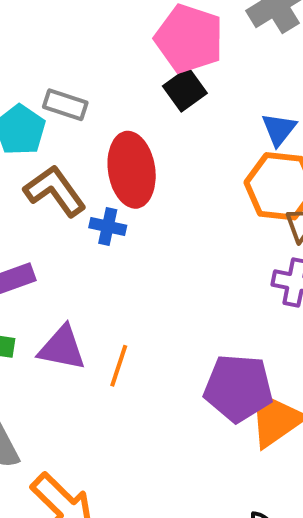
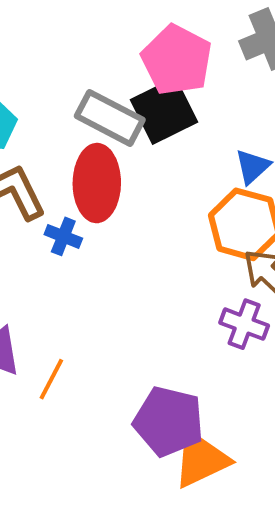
black square: (185, 90) -> (164, 111), size x1.5
gray rectangle: (65, 105) -> (110, 118), moved, size x1.5

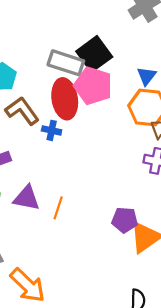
pink pentagon: (177, 60) -> (93, 86), moved
purple pentagon: (169, 421) -> (125, 220), size x0.7

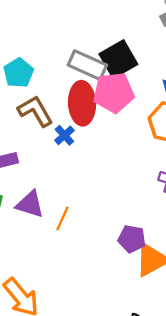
pink pentagon: (93, 86) -> (114, 93), turned -30
blue cross: (52, 130) -> (64, 135), turned 30

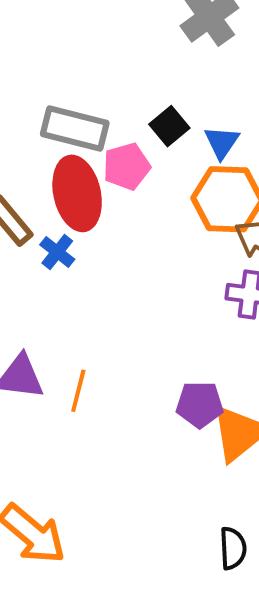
black square: (118, 59) -> (169, 126), moved, size x0.6
pink pentagon: (114, 93) -> (127, 166), size x0.7

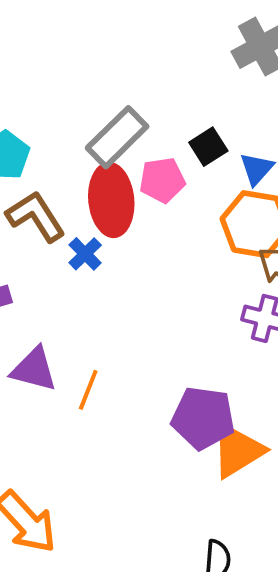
gray rectangle: (75, 128) -> (117, 137), turned -66
purple pentagon: (200, 404) -> (203, 418), size x1.4

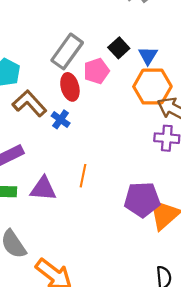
red ellipse: (111, 200) -> (70, 87), size x0.7
orange line: (88, 390) -> (83, 176), moved

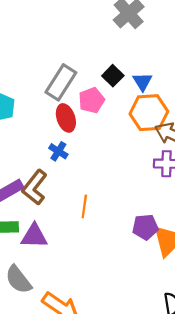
brown L-shape: (29, 103) -> (35, 187), moved, turned -96
purple triangle: (43, 189) -> (34, 236), moved
purple pentagon: (142, 200) -> (145, 227), size x0.7

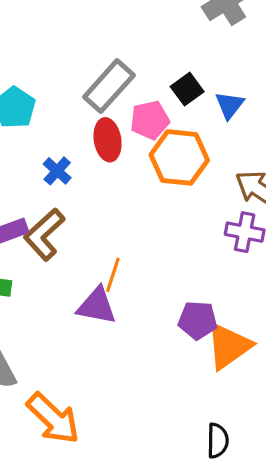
orange hexagon: (149, 113) -> (179, 157), moved
blue cross: (58, 151) -> (57, 171), moved
purple triangle: (34, 236) -> (97, 306), moved

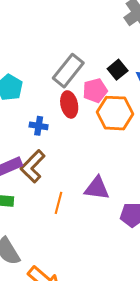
blue cross: (57, 171) -> (39, 126), turned -30
orange line: (113, 275) -> (59, 203), moved
purple triangle: (97, 306) -> (97, 188), moved

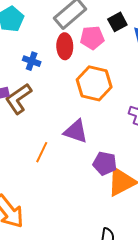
orange hexagon: (115, 113) -> (94, 83), moved
orange line: (59, 203) -> (42, 152), moved

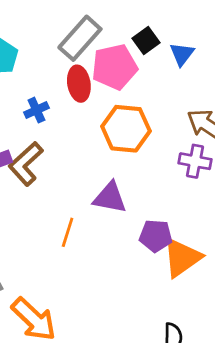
pink pentagon: (92, 38) -> (115, 67), size x1.4
blue cross: (32, 61) -> (36, 110), turned -36

